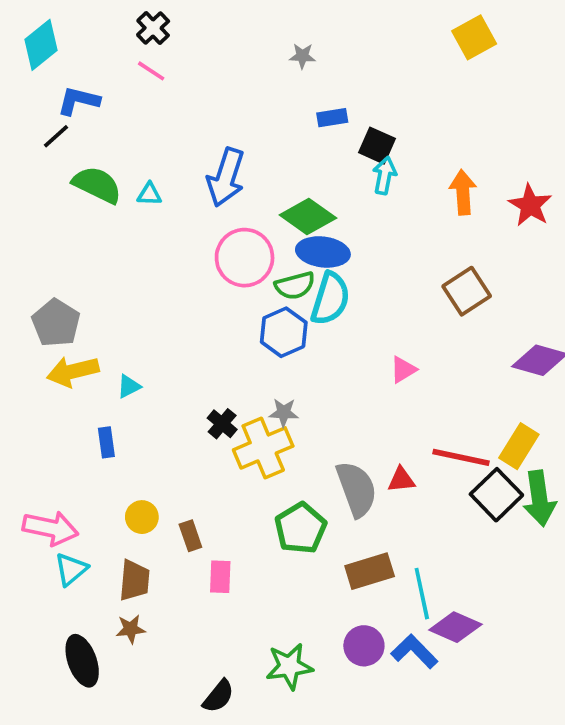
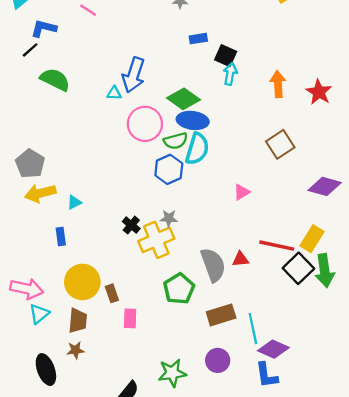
cyan triangle: (149, 194) -> (114, 93), moved
yellow circle: (142, 517) -> (82, 282), size x1.8
blue L-shape: (414, 651) -> (267, 375), moved, turned -144

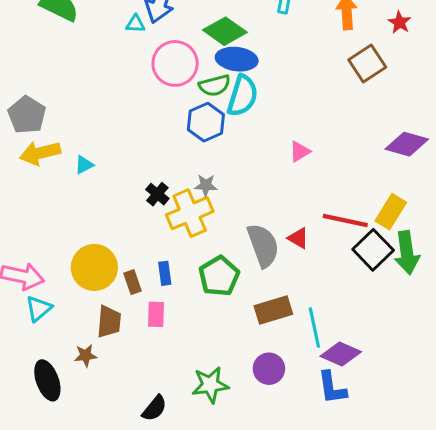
red star: (319, 92) -> (400, 22), size x0.7
brown square: (280, 144) -> (367, 63), moved
blue rectangle: (61, 236) -> (165, 273), moved
red triangle: (240, 259) -> (298, 238), turned 36
brown trapezoid: (78, 321) -> (109, 322), moved

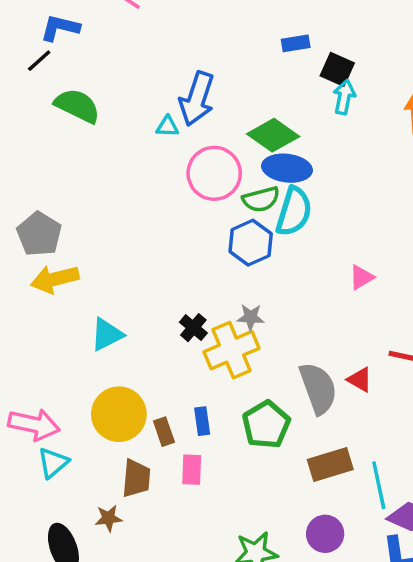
cyan triangle: (84, 165) -> (107, 334), moved, size x1.5

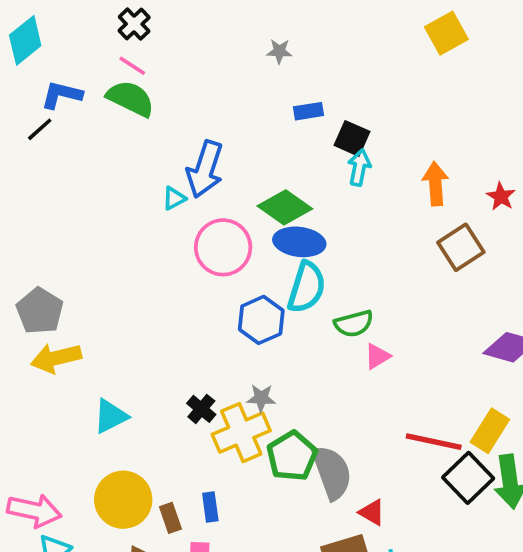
green semicircle: (77, 106) -> (130, 98), moved
cyan triangle: (167, 127) -> (174, 198), turned -30
green semicircle: (261, 199) -> (354, 324), moved
red triangle: (360, 380) -> (372, 512), moved
green pentagon: (266, 425) -> (292, 456), moved

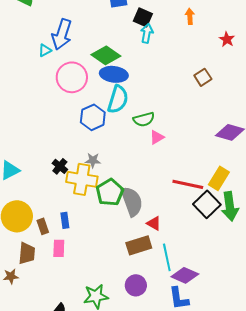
orange arrow: (435, 184) -> (190, 16), moved, size x0.7
red star: (501, 196) -> (227, 39), moved
brown square: (461, 247) -> (203, 77), size x0.7
yellow cross: (241, 433) -> (82, 179), turned 32

